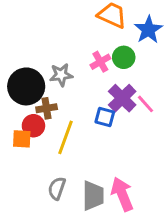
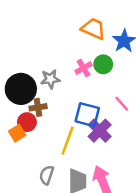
purple cross: (122, 98) -> (100, 131), moved
blue square: (105, 117) -> (87, 115), size x1.5
yellow line: (65, 137) -> (68, 141), moved
orange square: (22, 139) -> (17, 133), turned -35

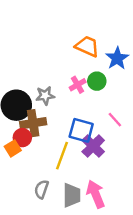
brown cross: (38, 107) -> (33, 123), size x1.5

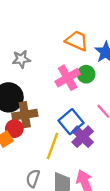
pink cross: (78, 85) -> (68, 78), size x1.5
gray star: (45, 96) -> (21, 59), moved
blue square: (81, 130) -> (71, 122), turned 35

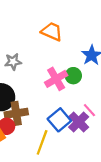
orange trapezoid: (77, 41) -> (52, 32), moved
purple cross: (83, 137) -> (79, 122), moved

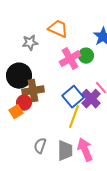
orange trapezoid: (52, 32) -> (58, 29), moved
yellow line: (42, 142) -> (74, 117), moved

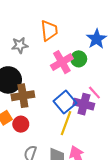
orange trapezoid: (58, 29) -> (49, 30), turned 60
purple cross: (91, 99) -> (84, 104), turned -30
red circle: (24, 103) -> (21, 124), moved

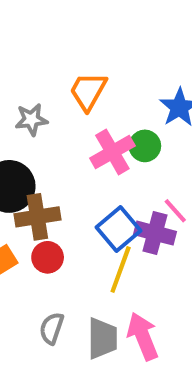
orange trapezoid: (49, 30) -> (88, 91), turned -145
red circle: (21, 124) -> (48, 257), moved

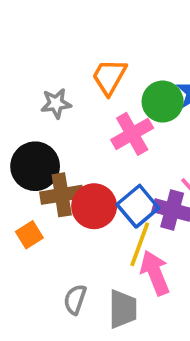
green circle: (145, 146) -> (163, 102), moved, size x1.4
red circle: (48, 257) -> (94, 206), moved, size x1.5
pink arrow: (143, 336) -> (155, 273), moved

